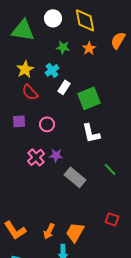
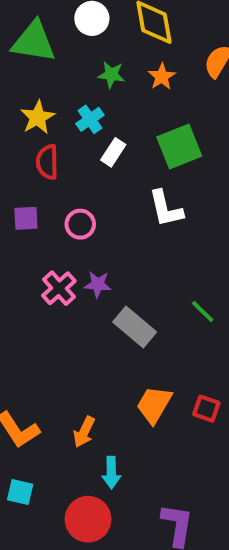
red semicircle: (30, 92) -> (47, 162), turned 42
green square: (89, 98) -> (179, 147), moved
white L-shape: (91, 133) -> (166, 209), moved
orange trapezoid: (75, 232) -> (154, 405), moved

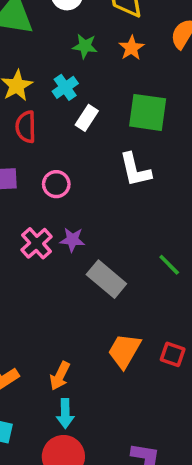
green square: (179, 147) -> (148, 112), turned 30
cyan arrow: (111, 473) -> (65, 414), moved

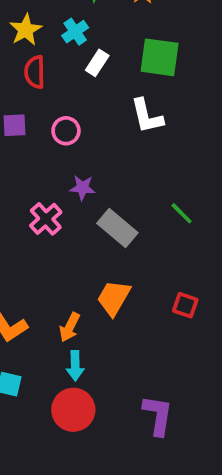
pink cross: (37, 243) -> (46, 219), moved
orange trapezoid: (124, 351) -> (114, 298), moved

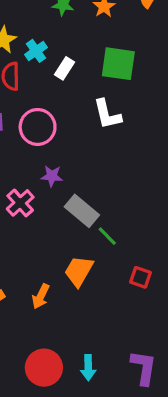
cyan cross: (75, 32) -> (36, 51), moved
pink circle: (66, 131) -> (38, 127), size x1.5
green line: (182, 213) -> (107, 236), moved
cyan arrow: (75, 366) -> (88, 368), moved
purple L-shape: (158, 415) -> (144, 368), moved

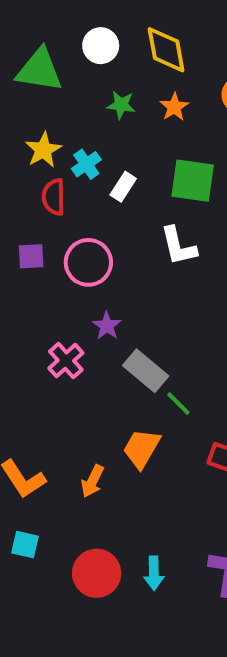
purple star: (52, 176) -> (107, 326), turned 30

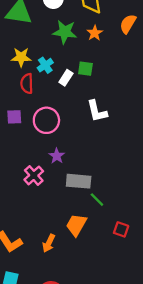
green star: (121, 105) -> (65, 32), size x1.5
yellow star: (43, 150) -> (21, 57), turned 30
green square: (193, 181) -> (85, 69), moved, size x0.6
gray rectangle: (146, 371) -> (79, 181), turned -35

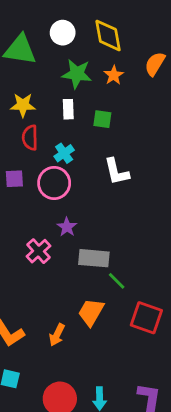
cyan cross: (45, 65) -> (64, 153), moved
white rectangle: (66, 78) -> (68, 109), moved, turned -35
red square: (121, 229) -> (146, 318), size x1.6

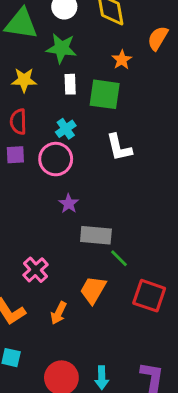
green star: (77, 74) -> (61, 48), moved
orange star: (114, 75) -> (122, 60), moved
green square: (102, 119) -> (105, 94), size x1.6
red semicircle: (30, 138) -> (18, 122), moved
pink cross: (39, 251) -> (36, 270), moved

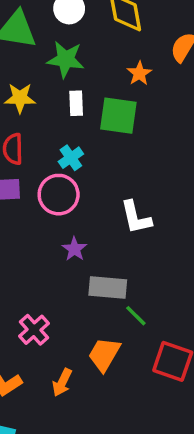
white L-shape: (119, 148) -> (136, 217), moved

